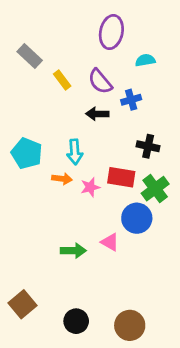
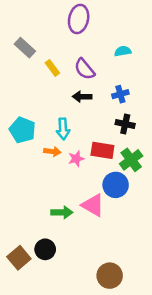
purple ellipse: (111, 32) -> (79, 19), moved
blue cross: (131, 100) -> (120, 94), moved
pink triangle: (110, 242) -> (93, 205), size x1.5
black circle: (76, 321) -> (45, 249), moved

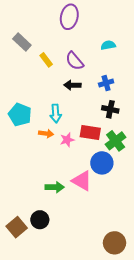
brown circle: (110, 276) -> (114, 243), moved

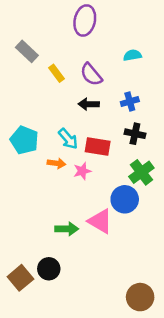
cyan arrow: (56, 114) -> (68, 139), turned -36
red rectangle: (90, 132) -> (98, 147), moved

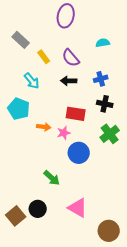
cyan arrow: (68, 139) -> (32, 81), moved
blue circle: (125, 199) -> (79, 153), moved
pink triangle: (100, 221) -> (78, 208), moved
green arrow: (67, 229) -> (52, 178), turned 42

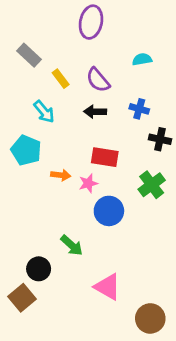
blue cross: (101, 79) -> (139, 109), turned 32
black cross: (105, 104) -> (160, 139), moved
black circle: (38, 209) -> (39, 269), moved

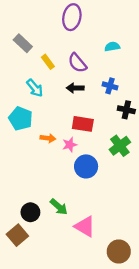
green arrow: (72, 245) -> (59, 207), moved

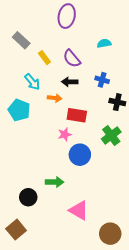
orange arrow: (48, 138) -> (55, 98), moved
green arrow: (59, 207) -> (55, 182), moved, turned -42
brown square: (17, 235) -> (16, 230), moved

